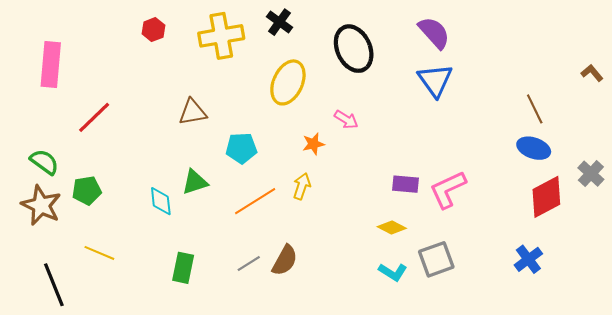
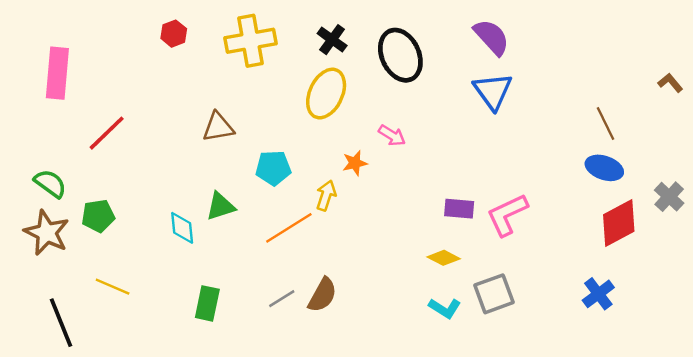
black cross: (279, 22) -> (332, 40), moved
yellow arrow: (302, 186) -> (326, 195), moved

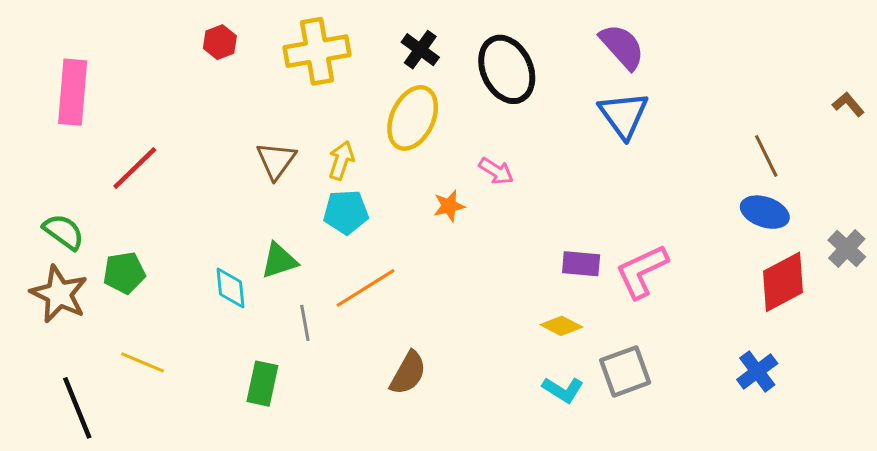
brown triangle: (218, 127) -> (276, 160), turned -44
yellow arrow: (326, 195) -> (341, 160), moved
gray line: (282, 299) -> (305, 323), moved, turned -68

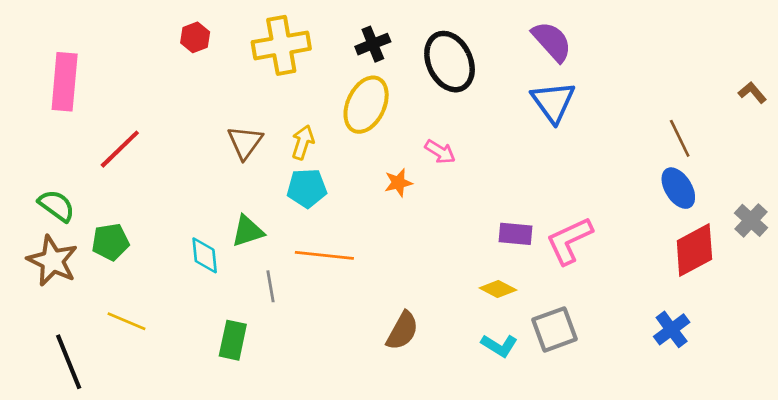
black cross: (420, 50) -> (373, 44), turned 32
blue ellipse: (765, 212) -> (678, 188), turned 39
orange line: (366, 288) -> (324, 255), turned 38
brown semicircle: (408, 373) -> (402, 331), moved

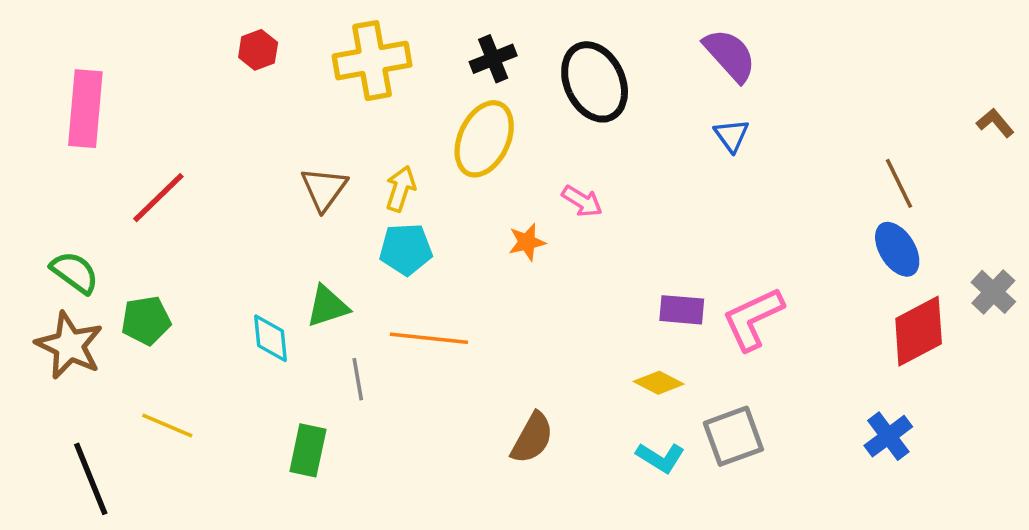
blue triangle: (553, 102) -> (732, 135), size x0.6

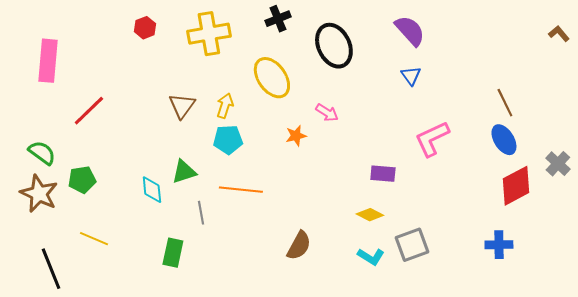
black cross: (493, 59) -> (278, 19), moved
brown L-shape: (995, 123) -> (559, 34), moved
yellow ellipse: (484, 139) -> (272, 78), turned -60
pink L-shape: (753, 319) -> (432, 139), moved
blue cross: (888, 436) -> (499, 245), turned 36

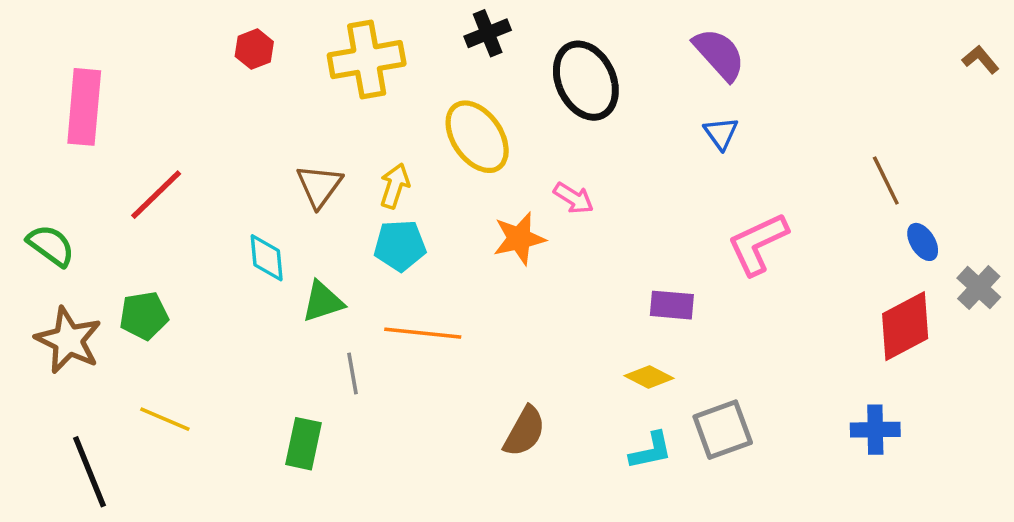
orange star: (296, 136) -> (519, 238), size x1.4
blue ellipse: (504, 140) -> (923, 242), moved, size x0.7
green semicircle: (42, 153) -> (51, 245), moved
cyan diamond: (152, 190) -> (267, 258), moved
cyan L-shape: (371, 257) -> (651, 451), turned -44

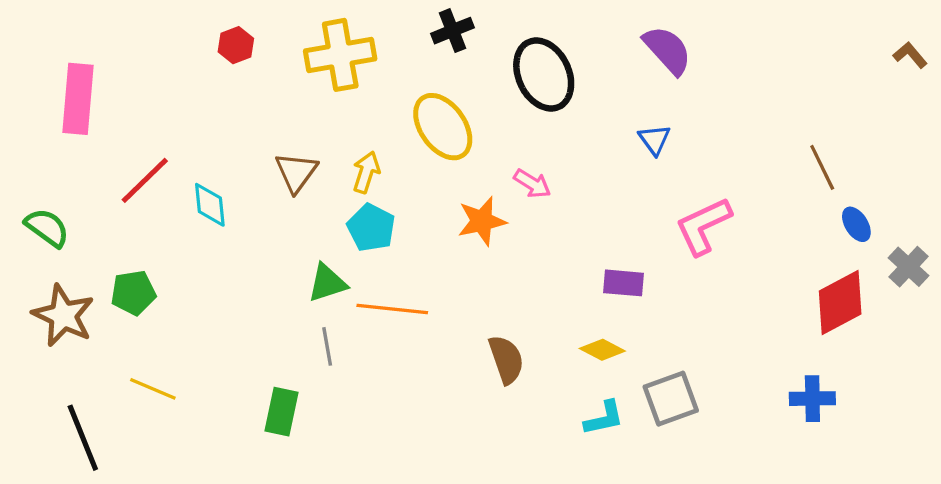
blue triangle: (721, 133) -> (654, 140), moved
cyan pentagon: (400, 245) -> (371, 228), turned 30
cyan diamond: (267, 258) -> (210, 205), moved
green triangle: (323, 302) -> (327, 283), moved
brown semicircle: (524, 431) -> (506, 359), moved, turned -48

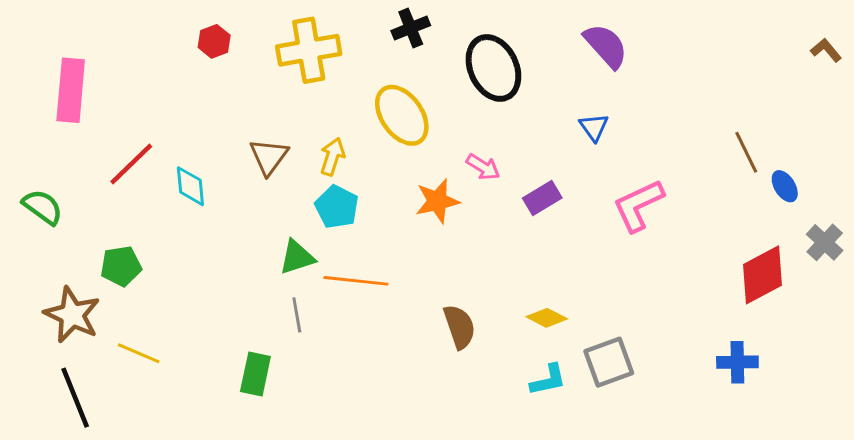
blue ellipse: (856, 224) -> (785, 186), moved
purple rectangle: (624, 283) -> (542, 198), moved, turned -36
brown star: (63, 316) -> (72, 315), moved

